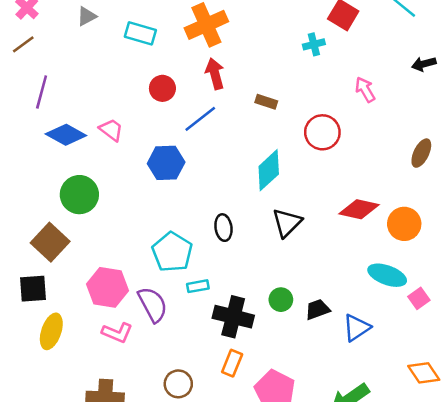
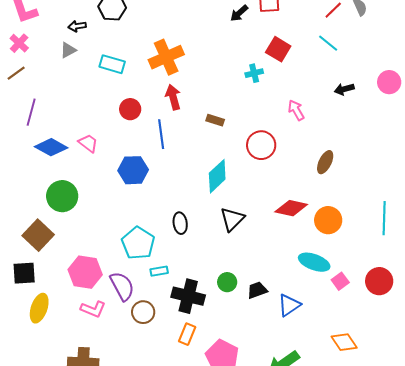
blue line: (200, 119) -> (161, 134), turned -60
brown ellipse: (421, 153) -> (325, 162), moved
brown circle: (178, 384) -> (143, 312), moved

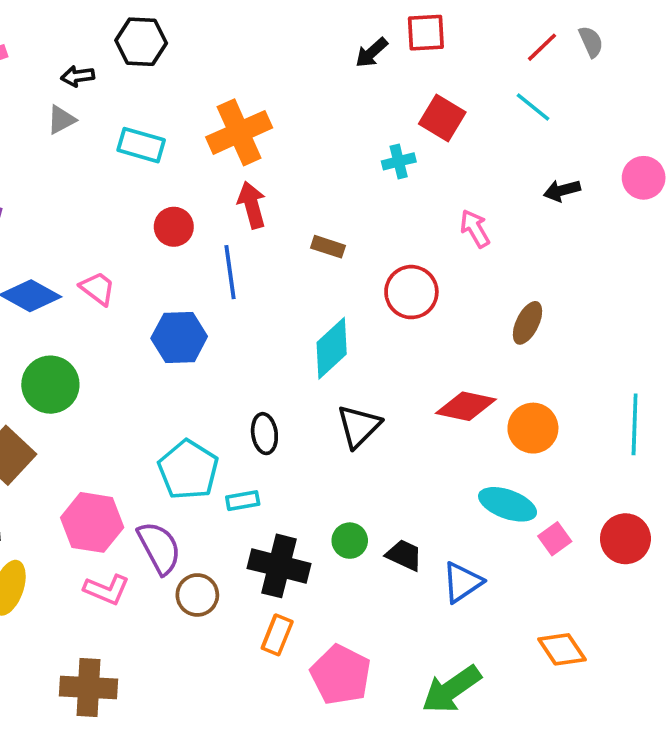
cyan rectangle: (159, 271) -> (243, 501), moved
black trapezoid: (257, 290) -> (404, 555), turned 45

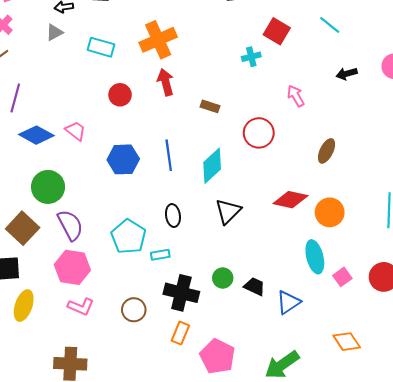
blue line: (230, 272) -> (169, 155), moved
cyan ellipse: (508, 504) -> (315, 257), turned 56
purple semicircle: (159, 548) -> (70, 225), moved

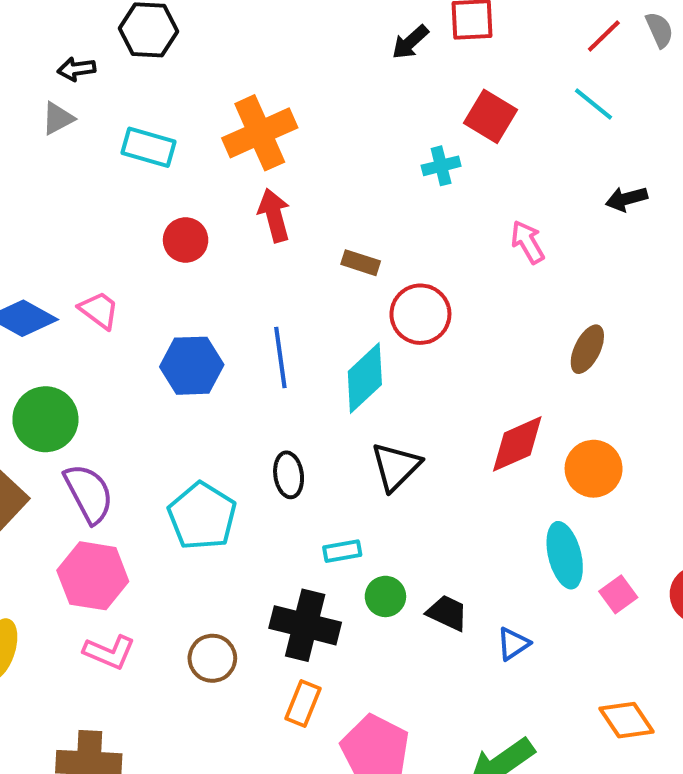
red circle: (259, 133) -> (420, 314), moved
red diamond: (290, 200) -> (517, 444), turned -36
cyan rectangle: (160, 255) -> (342, 551), moved
blue triangle: (288, 302) -> (513, 644), size x0.7

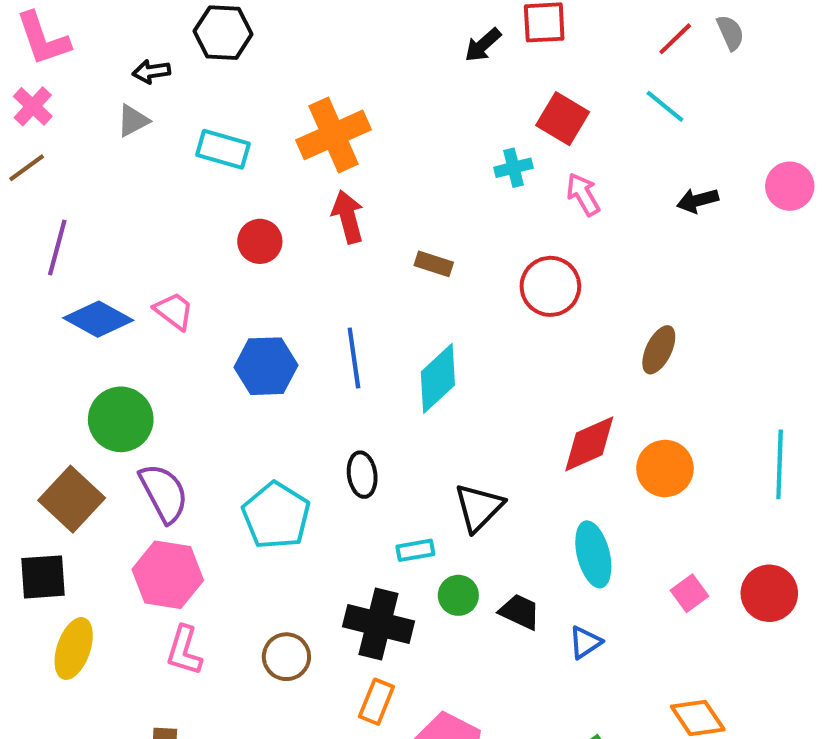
pink arrow: (528, 242) -> (583, 194), moved
red circle: (420, 314) -> (550, 286), moved
black triangle: (396, 467) -> (479, 507), moved
cyan ellipse: (565, 555) -> (593, 554), moved
pink L-shape: (109, 652) -> (184, 651), turned 84

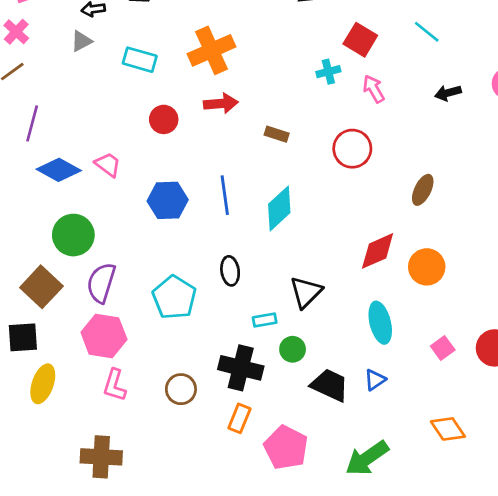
red arrow: (348, 217) -> (221, 103), turned 100
purple semicircle: (164, 493) -> (101, 283), turned -135
black trapezoid: (520, 612) -> (330, 385), moved, size x1.4

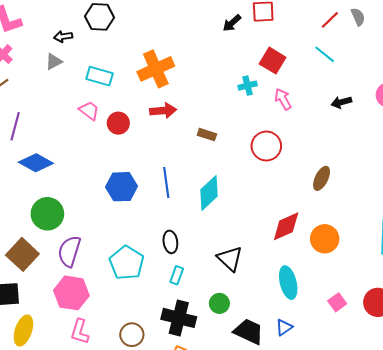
pink trapezoid: (108, 165) -> (89, 111), moved
black triangle: (306, 292) -> (230, 259), turned -32
cyan rectangle: (265, 320) -> (177, 275), moved, turned -60

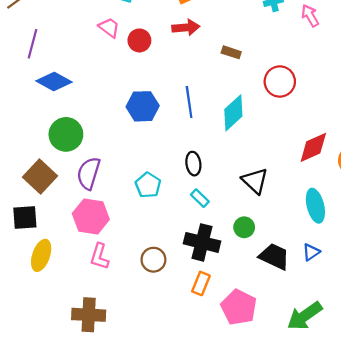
red circle: (266, 146) -> (280, 81), moved
cyan pentagon: (127, 263) -> (148, 185), size x0.7
cyan rectangle: (177, 275) -> (200, 198), turned -66

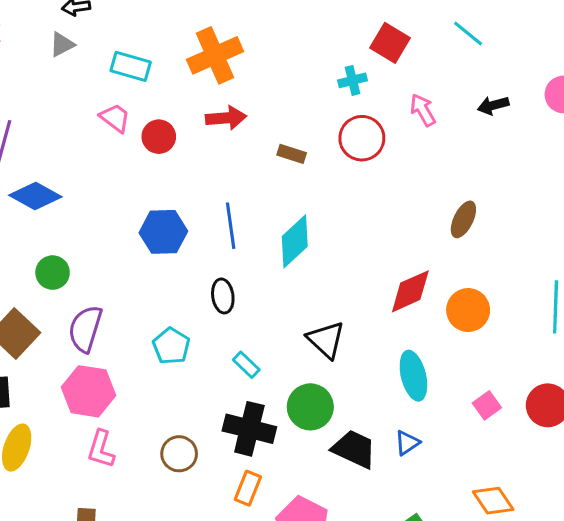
pink arrow: (310, 16) -> (423, 110), moved
red circle: (280, 81) -> (362, 138), moved
green circle: (66, 134) -> (53, 273), size x0.7
black ellipse: (193, 164) -> (223, 296), moved
green circle: (244, 227) -> (310, 407), size x1.5

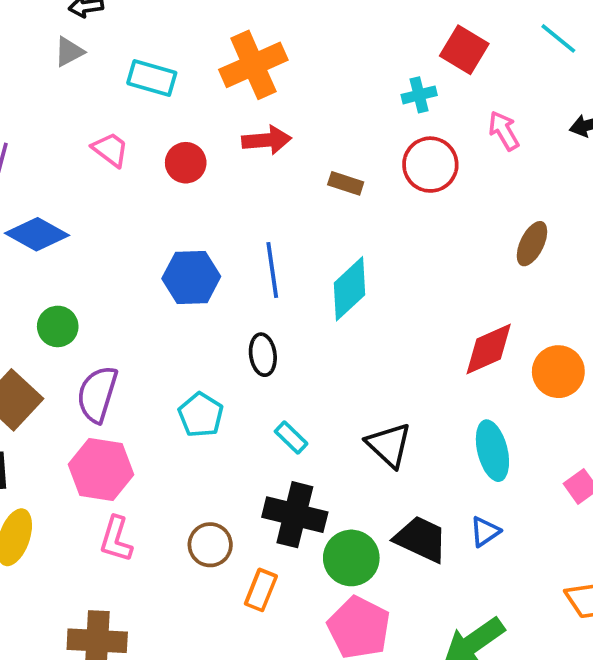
pink trapezoid: (115, 118) -> (110, 150), moved
brown ellipse: (463, 219) -> (532, 244), moved
black triangle: (326, 340) -> (389, 445), moved
green circle: (310, 407) -> (351, 558), moved
orange rectangle: (248, 488) -> (261, 590), moved

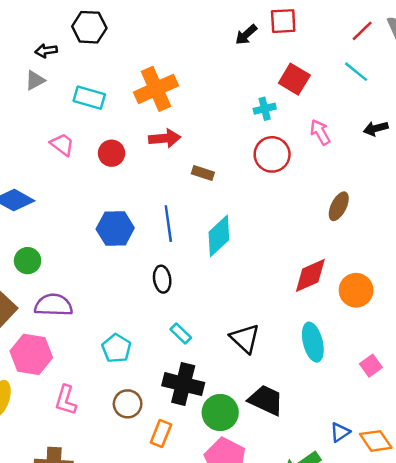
brown rectangle: (346, 183) -> (203, 173), moved
purple semicircle: (97, 394) -> (53, 305), turned 75
cyan pentagon: (201, 415) -> (116, 348), moved
pink hexagon: (101, 469) -> (31, 354), moved
blue triangle: (485, 532) -> (340, 432), moved

